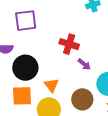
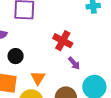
black circle: (25, 68) -> (16, 56), size x0.6

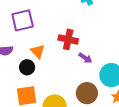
orange triangle: (38, 78) -> (38, 51), moved

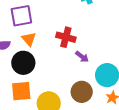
orange triangle: (38, 51) -> (29, 39), moved
black circle: (27, 67) -> (23, 63), size x1.5

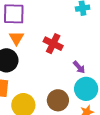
purple arrow: (82, 57) -> (79, 67), moved

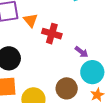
orange triangle: (16, 38) -> (31, 20), moved

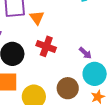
red cross: (52, 34) -> (46, 46), moved

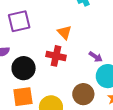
orange triangle: (37, 18) -> (64, 32), moved

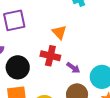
purple arrow: (96, 57) -> (73, 68), moved

